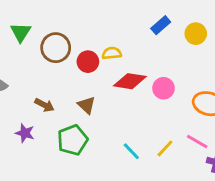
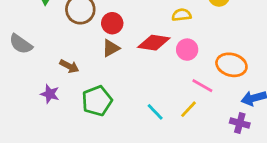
yellow semicircle: (112, 53) -> (182, 15), moved
brown triangle: (86, 105) -> (111, 48), moved, turned 48
pink line: (197, 141) -> (202, 86), moved

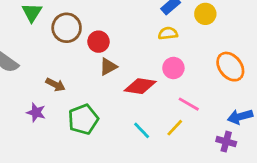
red diamond: (154, 43) -> (140, 86), moved
brown triangle: (111, 48) -> (108, 67), moved
orange ellipse: (231, 65) -> (230, 67), moved, turned 36

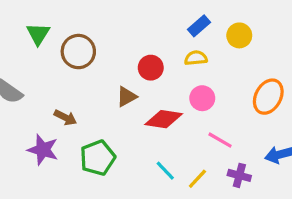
red circle: (98, 42) -> (151, 68), moved
orange ellipse: (230, 67) -> (268, 97), turned 68
purple star: (36, 112) -> (43, 150), size x1.4
yellow line: (175, 128) -> (197, 179), moved
purple cross: (226, 142) -> (239, 175), moved

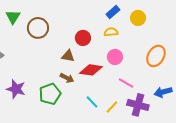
brown triangle: (127, 97) -> (68, 56), turned 40
brown arrow: (65, 118) -> (67, 78), moved
purple cross: (239, 175) -> (138, 105), size x1.5

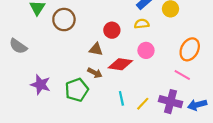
pink line: (126, 83) -> (182, 75), moved
blue arrow: (163, 92) -> (197, 105), moved
cyan line: (92, 102) -> (121, 98), turned 32

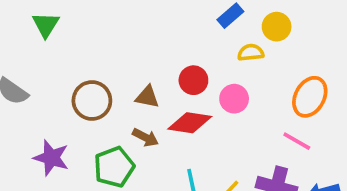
brown circle: (64, 20) -> (92, 101), moved
yellow semicircle: (142, 24) -> (251, 52), moved
red circle: (112, 30) -> (193, 80), moved

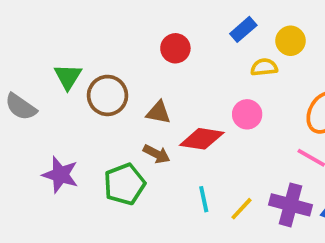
green triangle: (46, 25) -> (68, 77), moved
red circle: (193, 80) -> (175, 48), moved
brown circle: (92, 101) -> (108, 95), moved

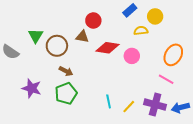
brown triangle: (158, 112) -> (82, 37), moved
red diamond: (202, 139) -> (108, 48), moved
brown arrow: (157, 154) -> (66, 71), moved

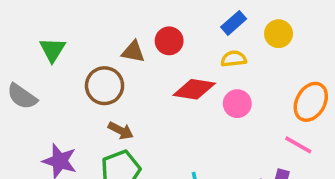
yellow semicircle: (141, 31) -> (234, 59), moved
green triangle: (36, 36) -> (52, 50), moved
brown triangle: (82, 37) -> (133, 52), moved

